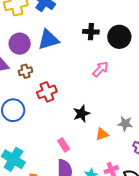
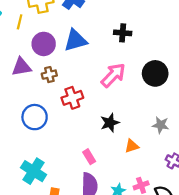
black circle: (119, 37) -> (155, 73), moved
pink arrow: (100, 69) -> (113, 75), moved, size x1.4
gray star: (125, 124) -> (161, 125), moved

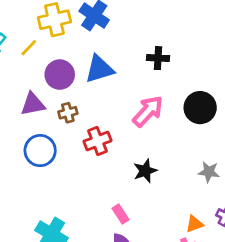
yellow line: (20, 22) -> (29, 48), turned 32
blue circle: (35, 117) -> (40, 151), moved
orange triangle: (132, 146) -> (194, 224), moved

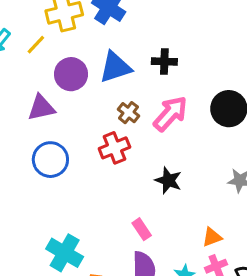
black cross: (158, 58) -> (164, 61), moved
brown cross: (68, 113) -> (128, 113), moved, turned -36
black star: (145, 171) -> (168, 180), turned -30
orange triangle: (194, 224) -> (212, 237), moved

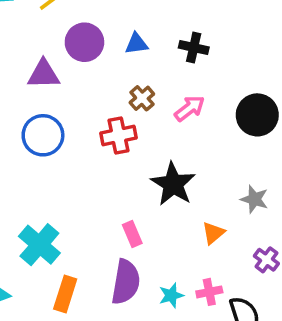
blue triangle: (115, 67) -> (136, 44), size x0.6
pink arrow: (170, 114) -> (190, 108), size x0.7
black star: (168, 180) -> (173, 184), size x1.4
orange triangle: (212, 237) -> (213, 233), moved, turned -30

